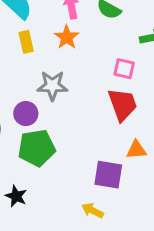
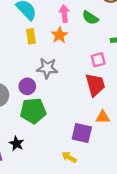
pink square: (124, 69) -> (98, 60), turned -32

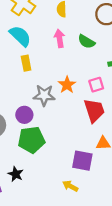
orange star: (59, 35) -> (67, 85), moved

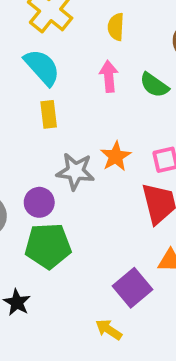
purple square: (82, 161) -> (133, 288), turned 35

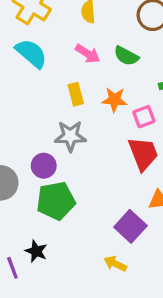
pink arrow: (109, 76) -> (88, 54), turned 135
yellow rectangle: (49, 114) -> (76, 94), moved
orange star: (116, 156) -> (115, 100), moved, turned -30

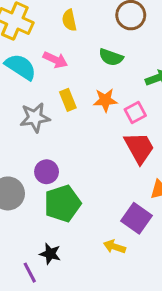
pink arrow: (88, 54) -> (55, 60), moved
gray star: (70, 136) -> (35, 118), moved
yellow arrow: (115, 264) -> (114, 247), moved

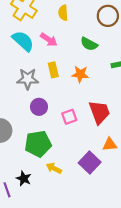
pink square: (135, 113) -> (69, 117), moved
purple circle: (47, 172) -> (39, 107), moved
yellow arrow: (114, 247) -> (54, 168), moved

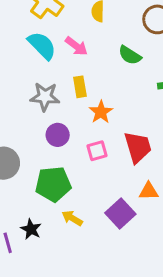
orange star: (80, 74) -> (101, 112), moved, turned 30

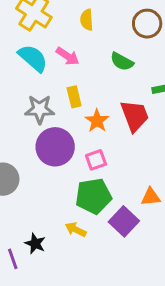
purple circle: (58, 135) -> (55, 147), size x1.6
red trapezoid: (138, 147) -> (135, 116), moved
green pentagon: (53, 184) -> (93, 196), moved

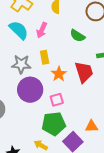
pink arrow: (68, 56) -> (42, 30), turned 77

